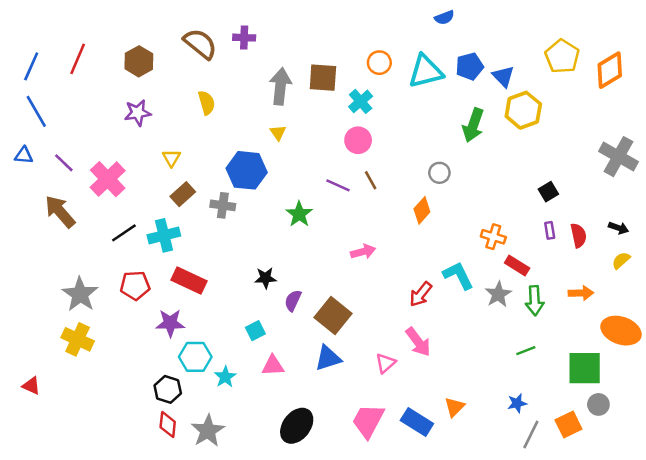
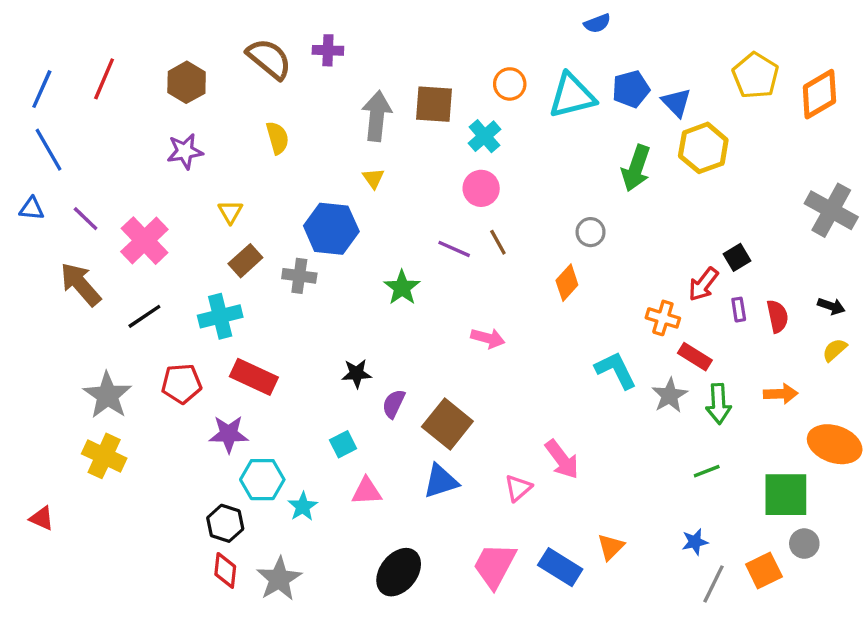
black line: (124, 233) -> (144, 316), moved
pink arrow: (363, 252) -> (488, 338), turned 30
red arrow: (421, 294) -> (703, 284), moved

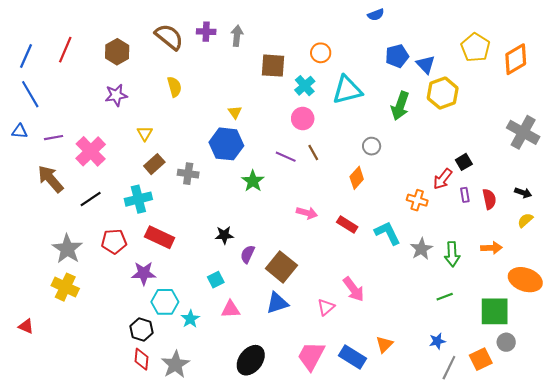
cyan triangle: (572, 96) -> (347, 90), moved
gray arrow: (377, 116) -> (237, 36), moved, size x0.7
purple line: (86, 219) -> (54, 138), turned -54
blue hexagon: (331, 229) -> (226, 144), moved
red rectangle: (695, 357) -> (347, 225), moved

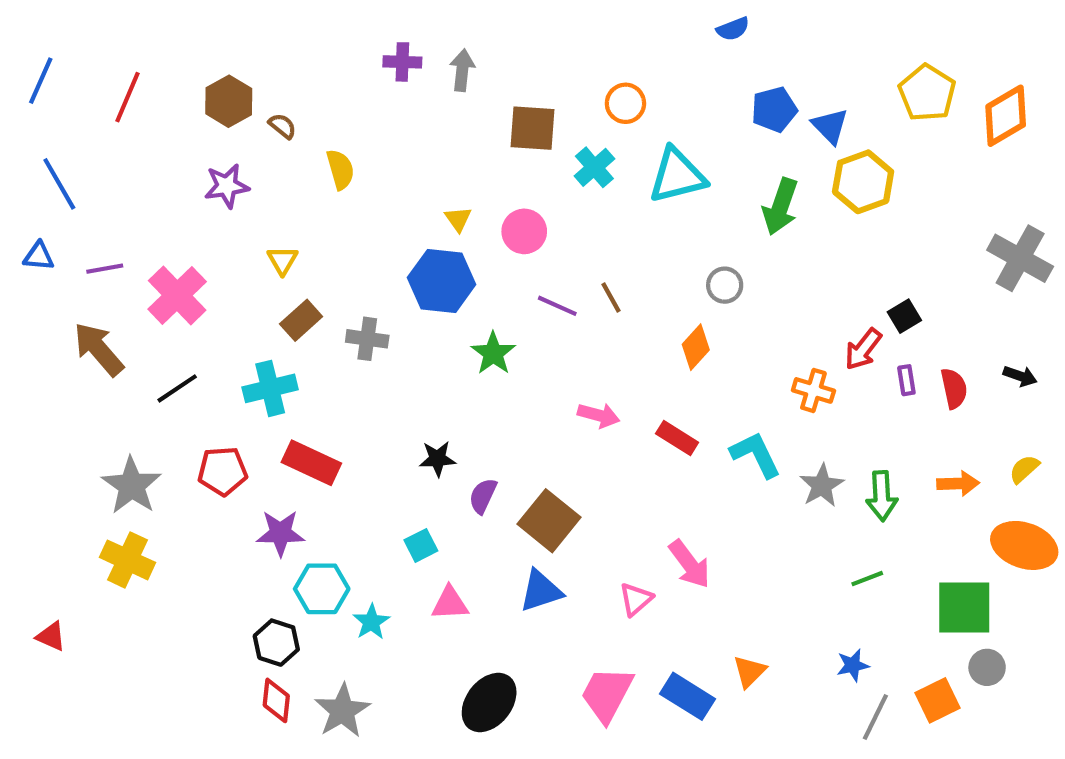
brown semicircle: (169, 37) -> (282, 126), moved, size x0.5
blue line: (26, 56) -> (41, 81), moved
pink circle: (303, 119) -> (524, 231), moved
yellow semicircle: (525, 220) -> (1024, 469), moved

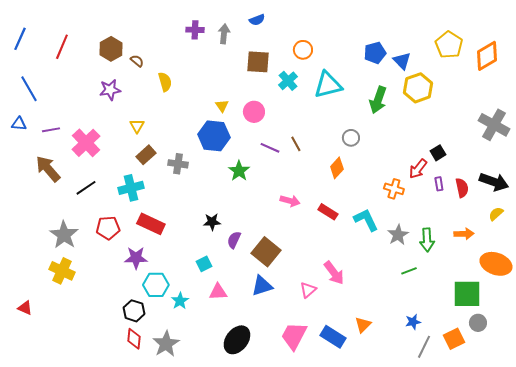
blue semicircle: (733, 29) -> (257, 20), moved
black arrow: (1020, 376) -> (494, 182), size x1.8
yellow semicircle: (1024, 469) -> (496, 214), moved
green line: (867, 579) -> (409, 271), moved

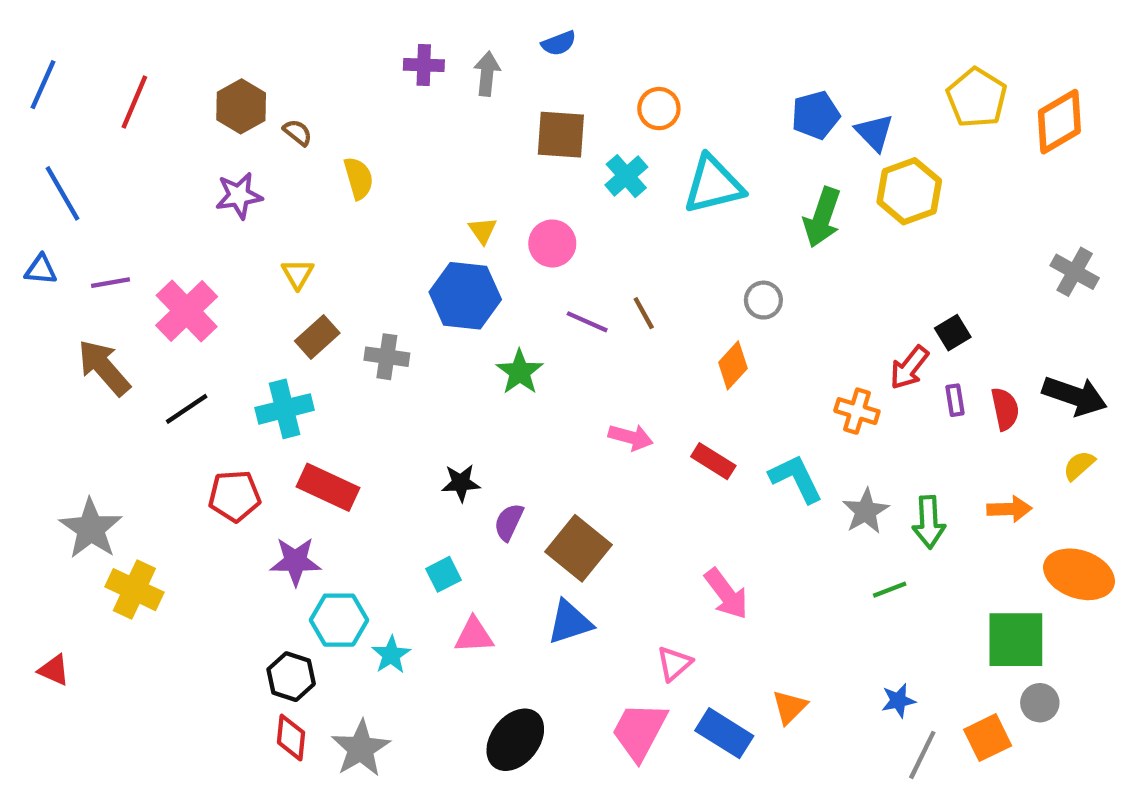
gray cross: (494, 125) -> (1075, 272), size x0.7
gray star: (64, 235) -> (91, 529), moved
pink triangle: (308, 290) -> (674, 664), moved

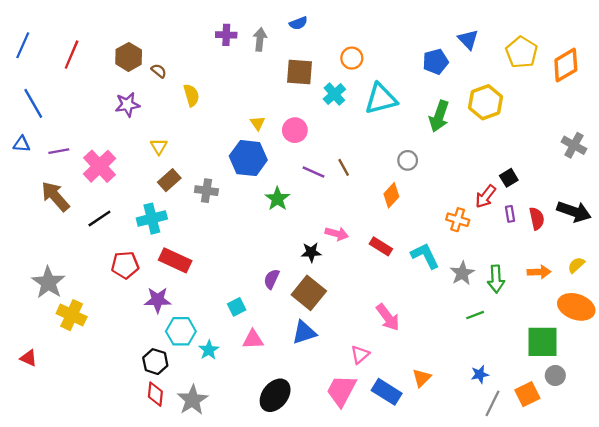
blue triangle: (874, 132) -> (468, 39), moved
yellow semicircle: (1079, 465) -> (576, 265), moved
black star: (461, 483) -> (311, 252), moved

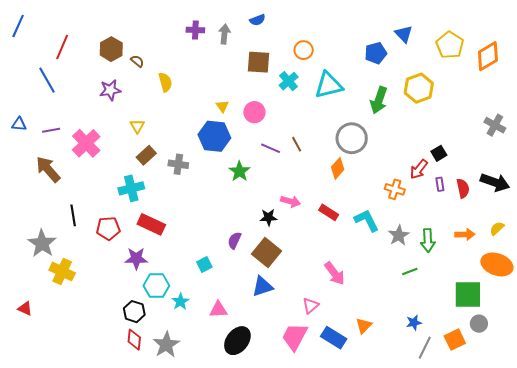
blue line: (23, 45) -> (18, 26), moved
blue line: (33, 103) -> (47, 80), moved
gray circle: (408, 160) -> (352, 138), size x1.8
black line: (99, 219) -> (73, 215), moved, turned -65
pink triangle: (253, 339) -> (218, 310), moved

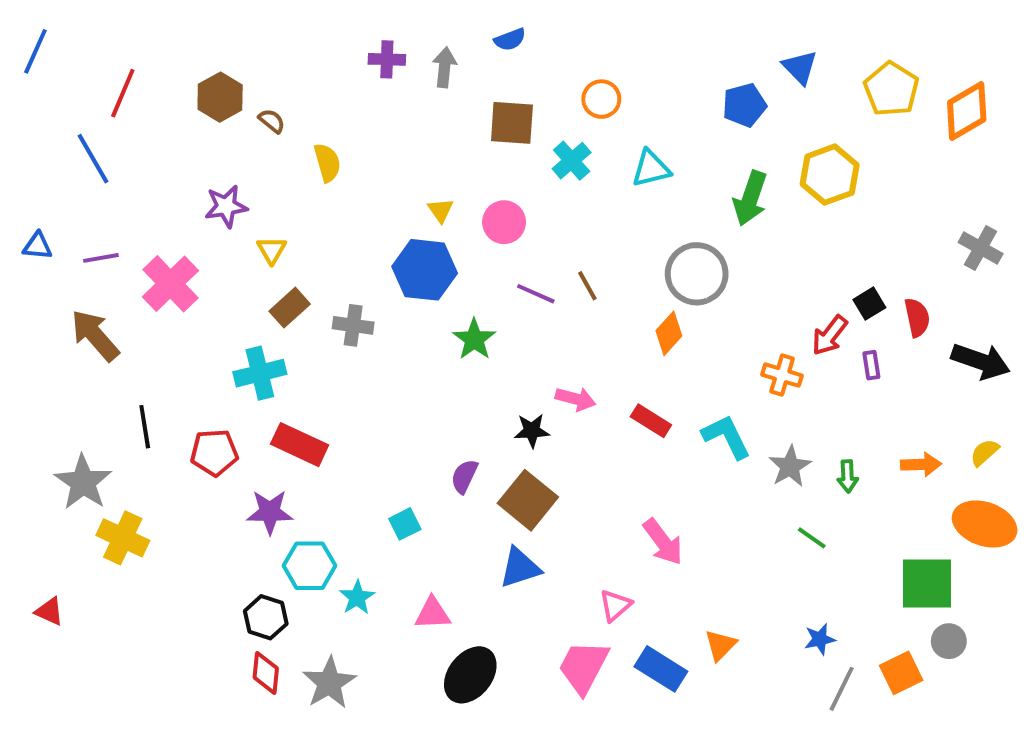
cyan triangle: (329, 85) -> (651, 169), size x0.7
purple star: (110, 90) -> (226, 206), moved
red semicircle: (463, 188) -> (917, 317), moved
green arrow: (428, 240) -> (848, 476), size x0.7
green line: (410, 271) -> (812, 538), turned 56

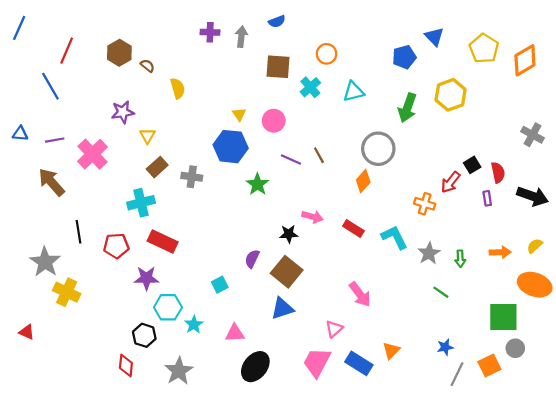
purple rectangle: (871, 365) -> (487, 198), moved
red diamond: (266, 673) -> (126, 366), moved

